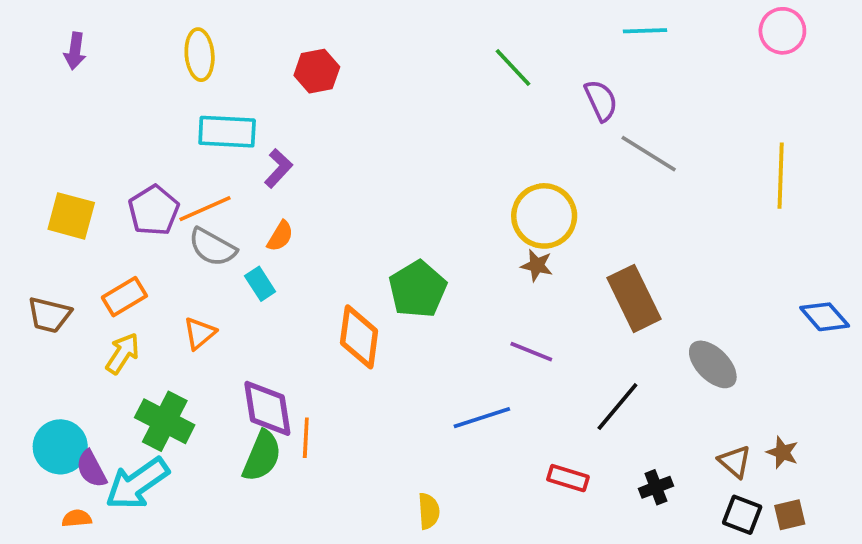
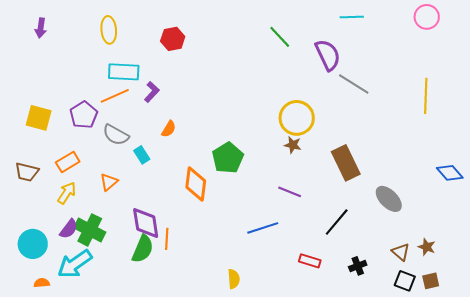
purple semicircle: (601, 100) -> (328, 55), size x1.4
orange line: (205, 209) -> (115, 96), moved
orange semicircle: (280, 236) -> (169, 129), moved
purple semicircle: (91, 469) -> (69, 229), moved, turned -115

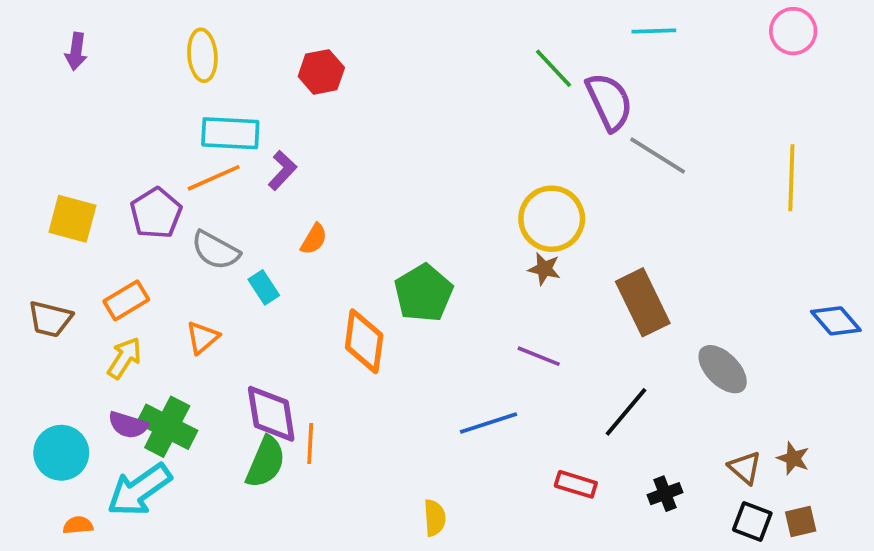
green line: (280, 37) -> (554, 68), moved
purple semicircle: (69, 229) -> (128, 425), turned 70

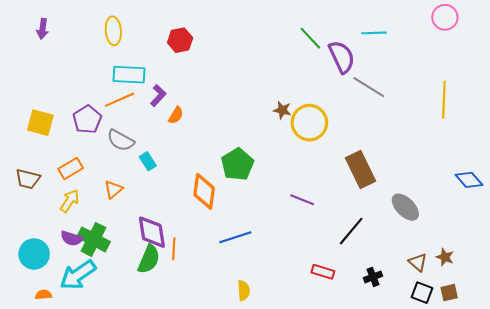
cyan line: (654, 31) -> (374, 33), moved
orange semicircle: (314, 239) -> (176, 115), moved
brown star: (544, 269) -> (282, 110), moved
blue line: (489, 423) -> (235, 237), moved

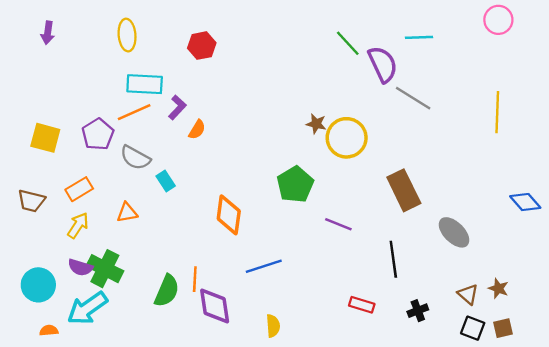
green pentagon: (237, 164) -> (295, 184), moved
orange triangle: (113, 189) -> (127, 213), turned 30
black line: (351, 231) -> (393, 259), turned -48
purple diamond: (152, 232) -> (215, 306), moved

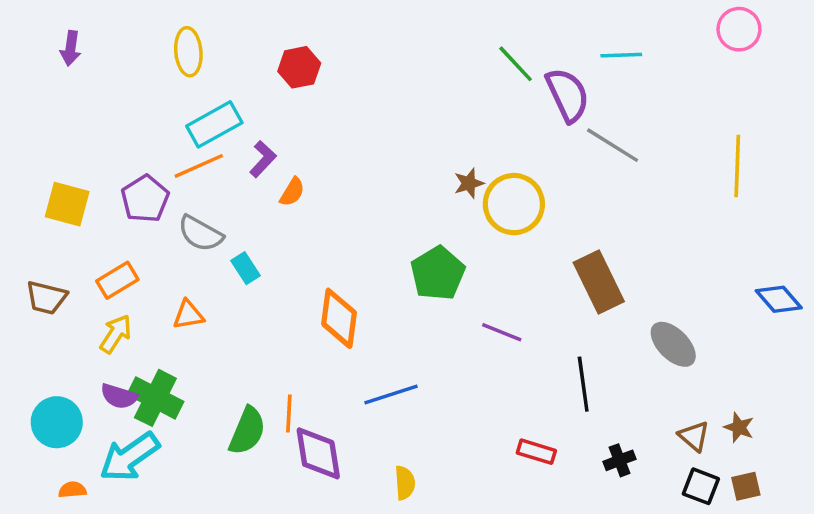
cyan rectangle: (145, 84) -> (214, 124), turned -32
brown star: (316, 124) -> (469, 183), turned -30

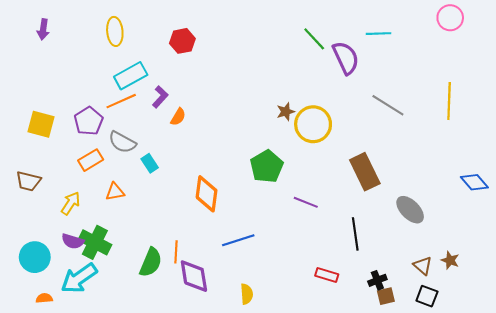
gray line: (613, 145) -> (388, 105), moved
orange rectangle: (117, 280) -> (91, 160), moved
brown square: (746, 486) -> (386, 296), moved

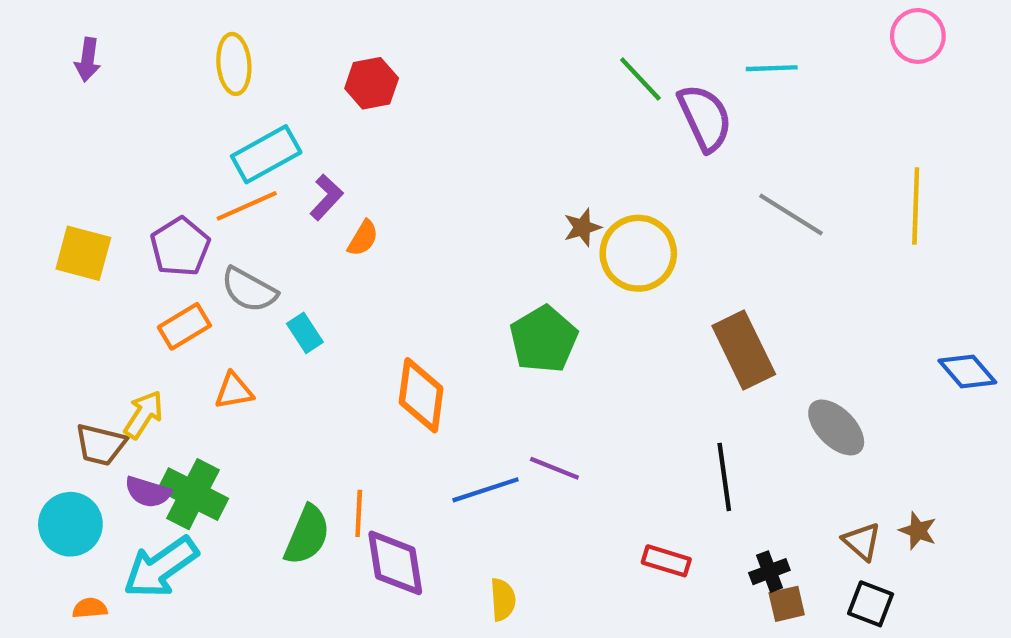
brown trapezoid: (28, 181) -> (101, 445), moved
purple line: (306, 202) -> (554, 468), moved

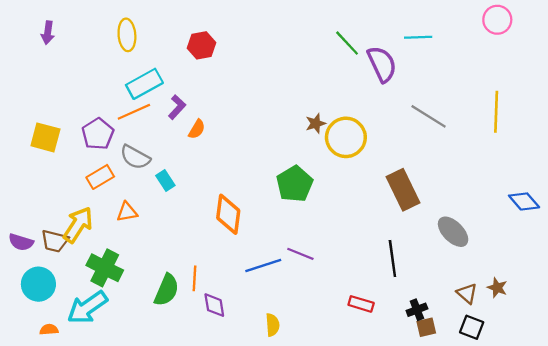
yellow arrow: (144, 415) -> (78, 225), size x1.4
purple semicircle: (148, 492) -> (21, 242), moved
purple diamond: (395, 563) -> (214, 305), size x0.7

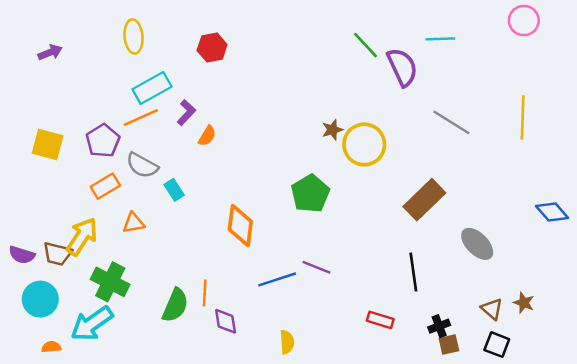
purple arrow: (48, 33) -> (50, 52), moved, turned -120
brown rectangle: (403, 190) -> (424, 200), turned 72

